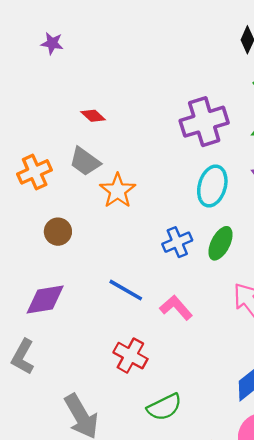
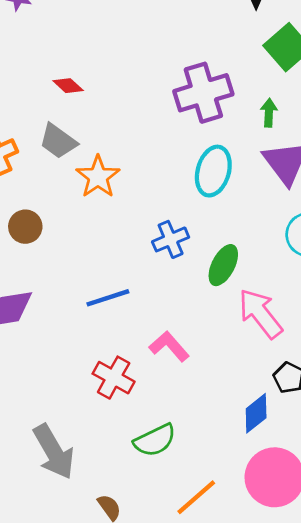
green ellipse: (221, 243) -> (223, 265), moved
blue line: (126, 290) -> (108, 298), turned -48
pink L-shape: (176, 308) -> (169, 346), moved

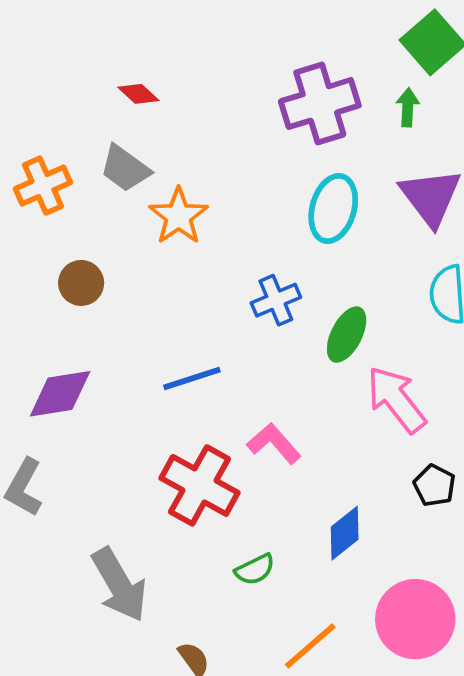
green arrow: (269, 113) -> (408, 107), moved
red cross: (114, 378) -> (200, 485), size x1.4
blue diamond: (256, 413) -> (345, 533), moved
green semicircle: (155, 440) -> (255, 569), size x0.7

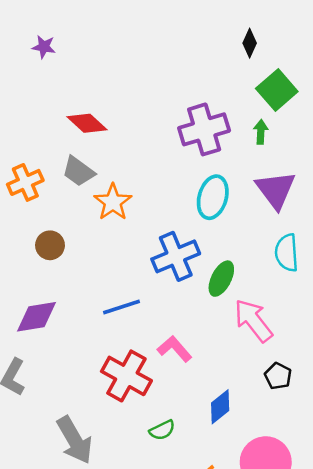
red diamond: (138, 94) -> (87, 123), size x1.5
blue cross: (276, 300) -> (176, 256), size x1.5

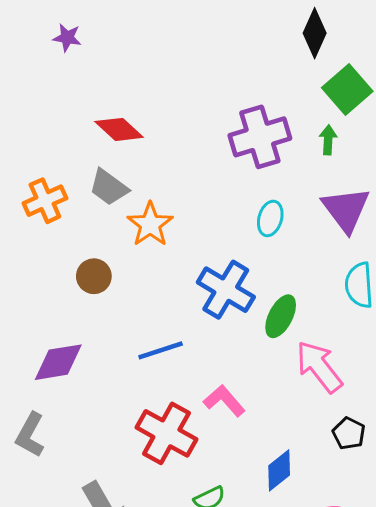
black diamond: (250, 43) -> (315, 33), size x1.4
cyan ellipse: (213, 197) -> (270, 218), size x0.7
brown circle: (50, 245) -> (94, 276), moved
blue cross: (176, 256) -> (226, 290), turned -36

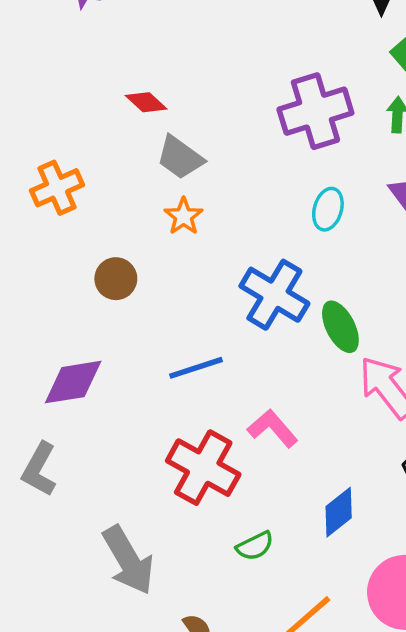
red diamond: (119, 129) -> (146, 102), size x0.7
gray trapezoid: (109, 187) -> (180, 157), moved
orange star: (150, 224) -> (184, 216), size x0.7
green ellipse: (281, 316) -> (340, 327), turned -54

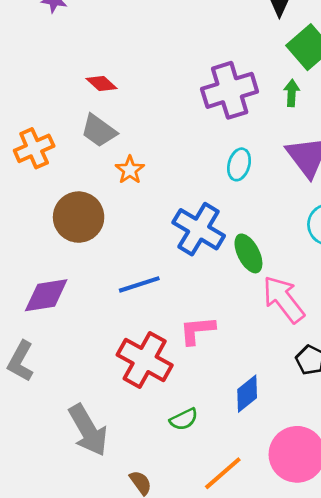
gray trapezoid: (180, 157) -> (99, 131), moved
brown circle: (116, 279) -> (79, 217), size x1.6
pink L-shape: (273, 428) -> (197, 330), turned -54

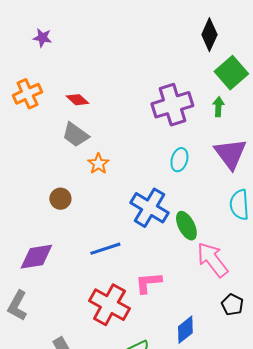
orange cross: (34, 148) -> (27, 94), moved
brown circle: (79, 217) -> (60, 199), size x0.6

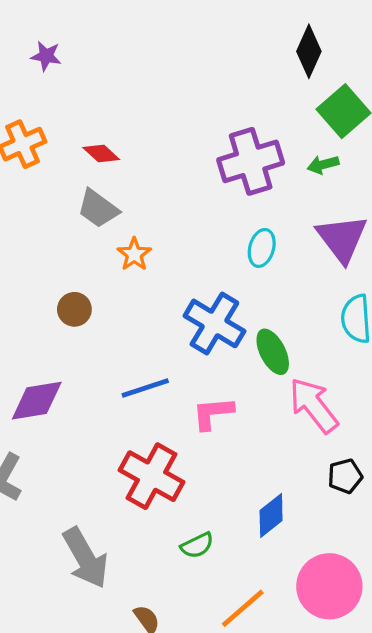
green arrow: (218, 107) -> (323, 165), turned -108
pink L-shape: (148, 283) -> (213, 413), moved
black pentagon: (232, 305) -> (345, 476), turned 30

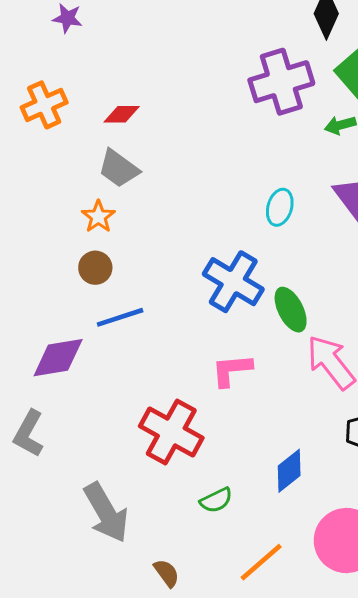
red diamond: (101, 154) -> (122, 114), turned -42
purple cross: (251, 161) -> (281, 82), moved
orange star: (134, 254) -> (98, 217), moved
blue line: (145, 388) -> (120, 317), moved

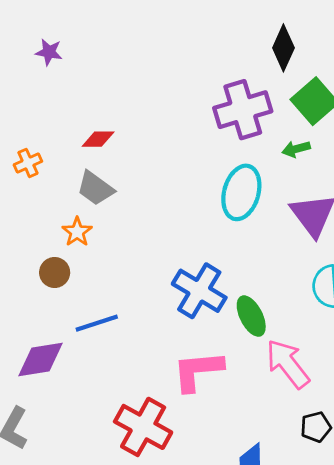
orange cross: (44, 105) -> (28, 163), moved, size x0.7
cyan ellipse: (280, 207) -> (241, 192), moved, size x1.6
brown circle: (95, 268) -> (55, 273), moved
pink L-shape: (232, 370) -> (198, 371), size x1.4

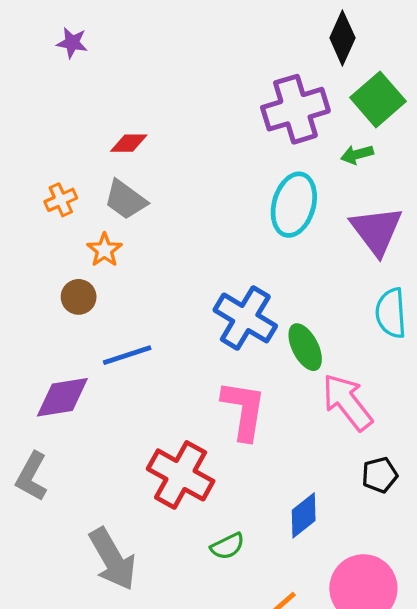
orange cross: (28, 163) -> (61, 200), moved
pink L-shape: (198, 371) -> (244, 410), turned 104

